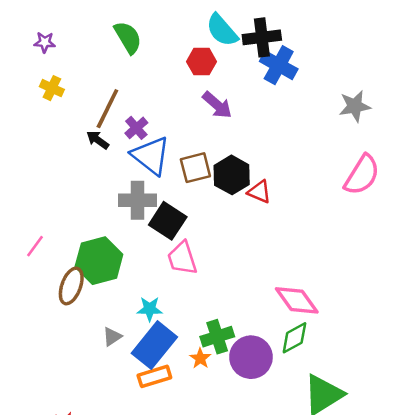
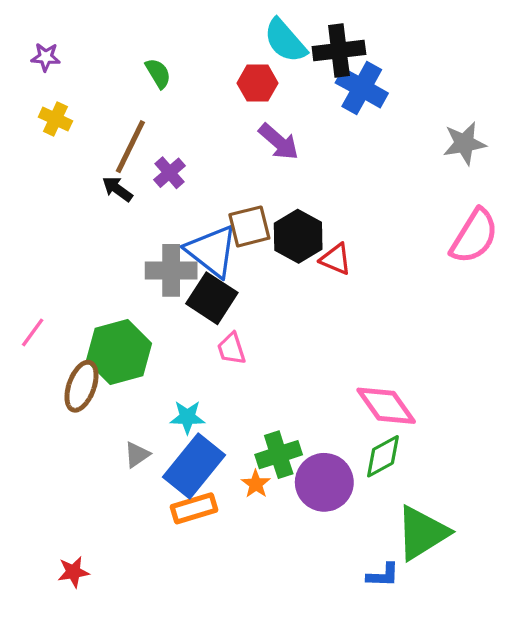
green semicircle: (128, 37) -> (158, 73), moved, size x0.7
blue triangle: (151, 156) -> (212, 251), moved
pink trapezoid: (182, 258) -> (231, 349), size x0.7

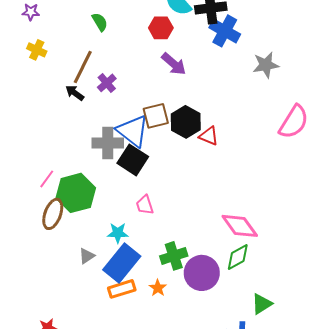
gray star: (464, 143) -> (266, 65), moved
pink line: (33, 332) -> (47, 179), moved
pink trapezoid: (231, 349) -> (145, 205), moved
orange star: (256, 484) -> (158, 288), moved
green triangle: (422, 533) -> (262, 304), size x0.6

